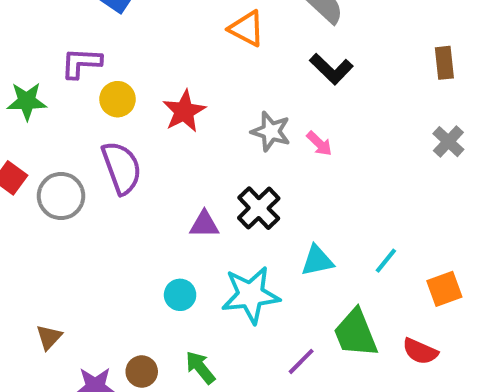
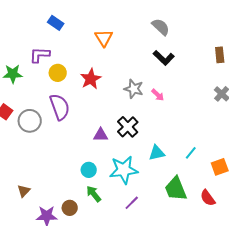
orange triangle: (247, 29) -> (104, 38), moved, turned 30
red semicircle: (420, 351) -> (208, 198), turned 30
purple line: (301, 361) -> (132, 203), moved
green arrow: (200, 367) -> (94, 194), moved

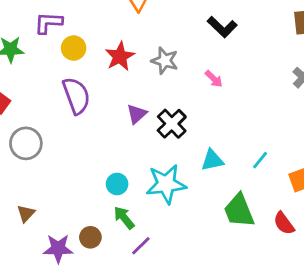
gray star: (134, 89) -> (165, 61), moved
gray circle: (30, 121) -> (26, 143), moved
purple triangle: (101, 135) -> (137, 114), moved, turned -42
purple line: (132, 203) -> (141, 246), moved

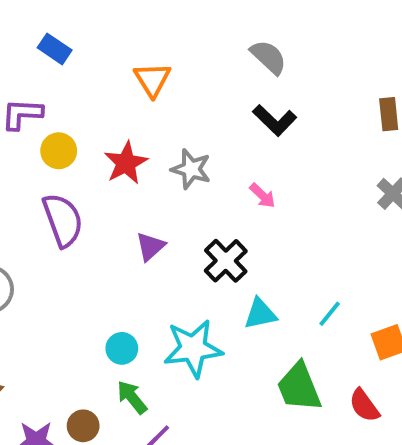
black cross: (172, 124) -> (226, 261), moved

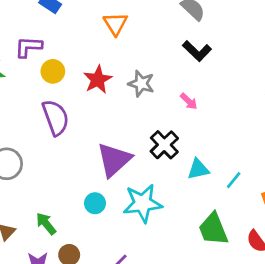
purple triangle: (150, 247) -> (114, 160), moved, size x1.8
cyan triangle: (260, 314) -> (198, 169), moved
green arrow: (132, 397) -> (46, 224), moved

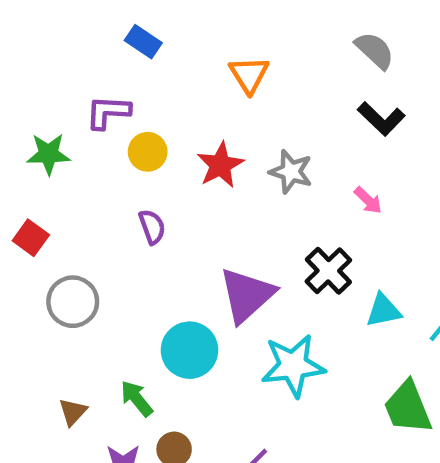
purple semicircle: (56, 118) -> (152, 227), size x0.6
cyan circle: (95, 203) -> (190, 350), moved, size x1.6

